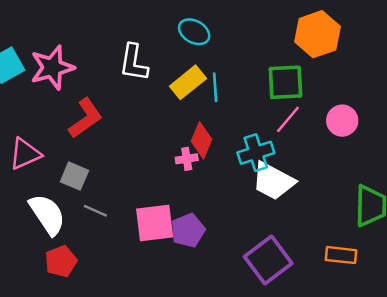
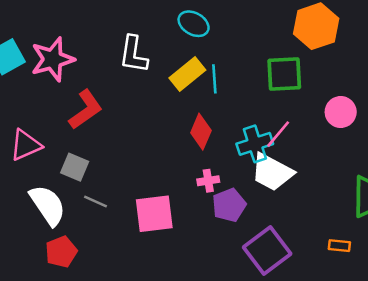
pink line: (288, 119) -> (278, 134), moved
pink cross: (187, 159) -> (208, 181), moved
purple pentagon: (188, 230) -> (229, 205), moved
orange rectangle: (341, 255) -> (339, 246), size x0.7

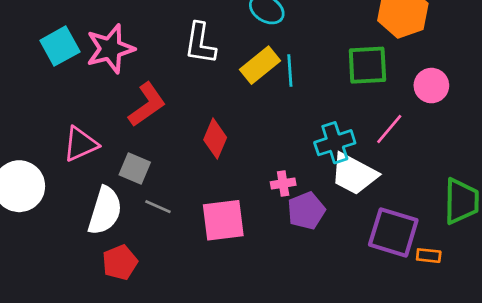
pink circle: (341, 112) -> (431, 86), moved
red diamond: (201, 132) -> (215, 139), moved
pink line: (278, 134) -> (389, 129), moved
white semicircle: (48, 205) -> (105, 211), turned 51
purple square: (267, 251) -> (393, 232), moved, turned -36

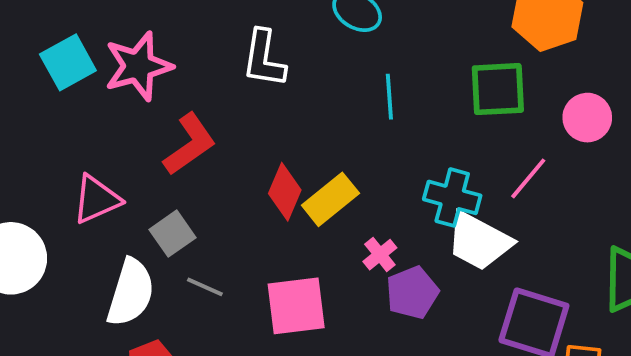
yellow rectangle: (260, 65) -> (330, 199), moved
cyan cross: (335, 143) -> (452, 197), turned 33
gray square: (135, 169) -> (173, 234), turned 32
pink cross: (283, 183) -> (380, 255), turned -30

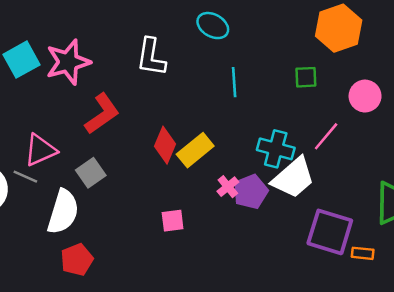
green square: (498, 89) -> (306, 77), size x0.6
white trapezoid: (479, 241) -> (293, 178), turned -69
gray line: (205, 287) -> (25, 177), moved
purple pentagon: (412, 293) -> (251, 192), moved
pink square: (296, 306) -> (173, 221), size x0.6

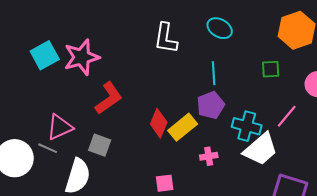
cyan ellipse: (213, 26) -> (220, 28), moved
white L-shape: (151, 57) -> (166, 38), moved
gray square: (91, 173) -> (100, 145), turned -35
pink cross: (228, 187) -> (209, 156), turned 30
purple pentagon: (251, 192) -> (211, 105), moved

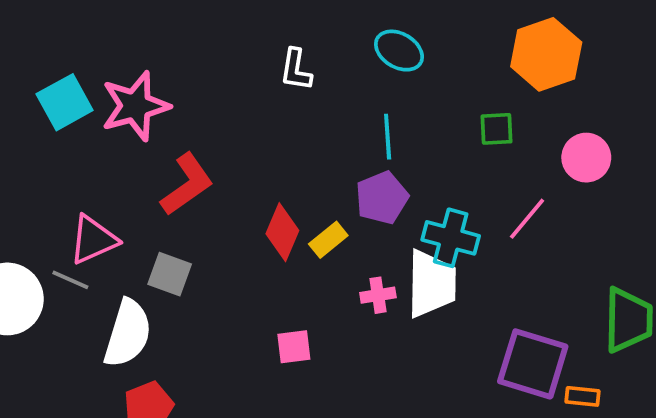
white L-shape: (166, 38) -> (296, 70), size x0.7
yellow rectangle: (183, 127) -> (328, 240), size x0.7
white trapezoid: (261, 149) -> (431, 284), moved, turned -48

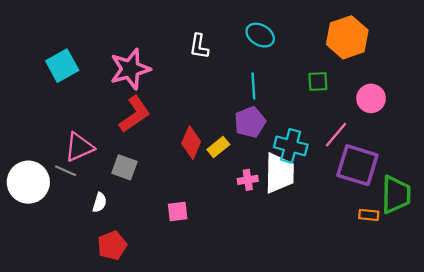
pink star: (135, 106) -> (130, 69), moved
white semicircle: (128, 333) -> (100, 202), size x0.5
pink square: (294, 347) -> (178, 212), moved
purple square: (533, 364) -> (357, 165), moved
orange rectangle: (582, 396) -> (369, 215), moved

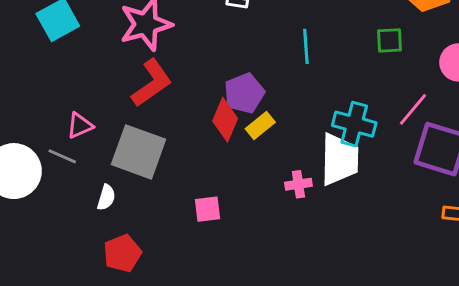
purple pentagon: (250, 122) -> (244, 93), moved
pink triangle: (79, 147) -> (80, 126), size x0.7
gray square: (124, 167) -> (139, 152), size x1.6
pink cross: (248, 180) -> (298, 184), moved

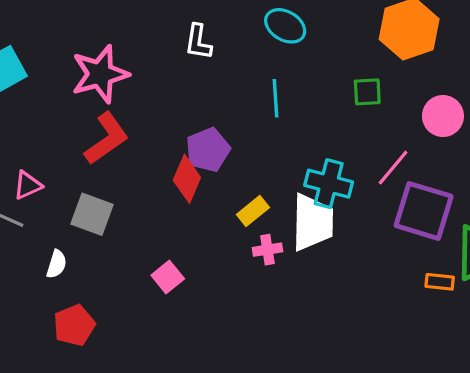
yellow rectangle: (260, 126) -> (253, 211), moved
gray square: (139, 152) -> (92, 214), size x0.7
pink square: (207, 209) -> (168, 277), turned -32

